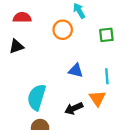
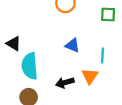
black triangle: (16, 46) -> (14, 44), moved, turned 42
cyan semicircle: (37, 97) -> (30, 66), turned -30

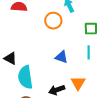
cyan line: (102, 55) -> (89, 52), moved

